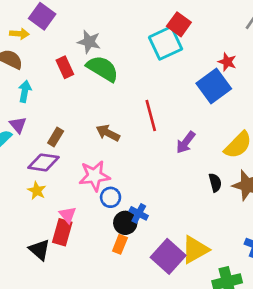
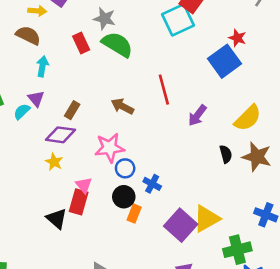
black circle: (125, 223) -> (124, 197), moved

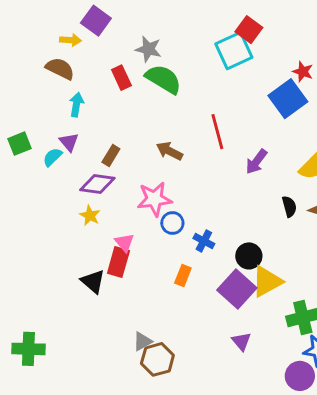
black circle: (124, 197) -> (249, 256), moved

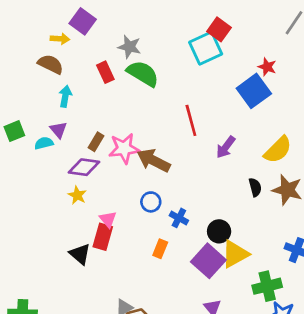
brown arrow: (169, 151) -> (153, 160), moved, size x1.4
cyan semicircle: (52, 157) -> (44, 143), turned 30
pink star: (154, 199) -> (124, 148), moved

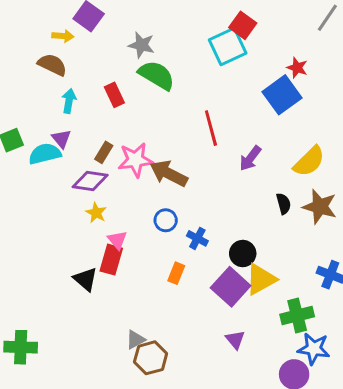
red rectangle: (105, 72) -> (114, 95), moved
cyan semicircle: (44, 143) -> (45, 154), size x1.5
yellow star: (77, 195) -> (96, 213), moved

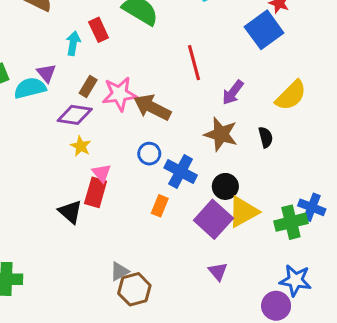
cyan arrow: (69, 101) -> (73, 43), moved
brown star: (320, 207) -> (221, 134), moved
blue cross: (197, 238) -> (181, 172), size x1.5
green cross: (297, 315) -> (291, 222), moved

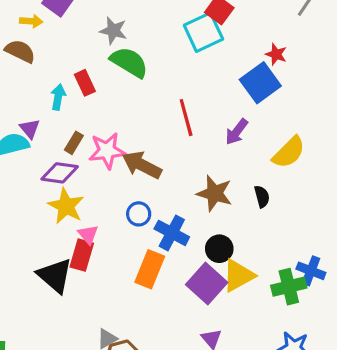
purple arrow: (233, 92) -> (237, 132), moved
yellow star: (81, 146) -> (66, 206), size x1.6
orange rectangle: (160, 206) -> (150, 269), size x1.6
black triangle: (70, 212) -> (55, 276), size x1.4

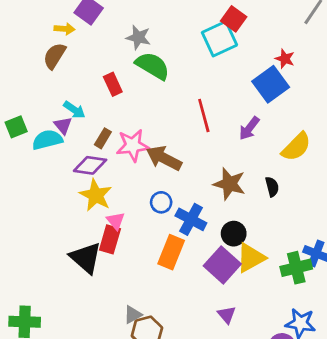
brown semicircle: (20, 51) -> (54, 56), turned -84
cyan arrow: (58, 97) -> (74, 110), moved, turned 115

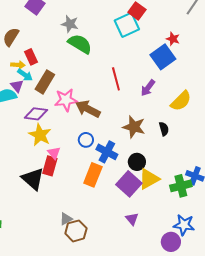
yellow arrow: (64, 29) -> (18, 65), moved
red rectangle: (113, 84) -> (31, 57), moved
brown rectangle: (103, 138) -> (45, 82), moved, size x1.6

